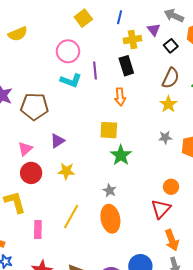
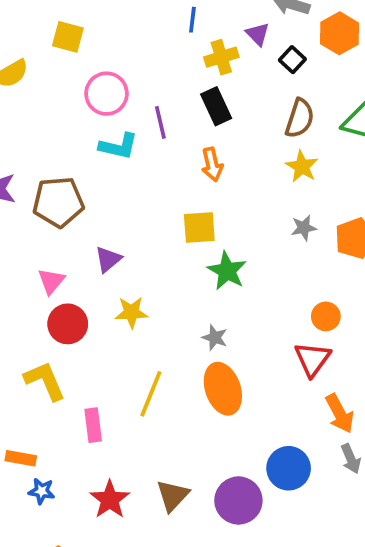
yellow square: (83, 18) -> (68, 37), moved, turned -30

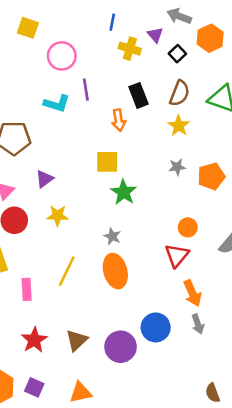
yellow cross: (221, 57) -> (130, 49), turned 30
pink circle: (106, 94) -> (62, 56), moved
black rectangle: (216, 106) -> (138, 95), moved

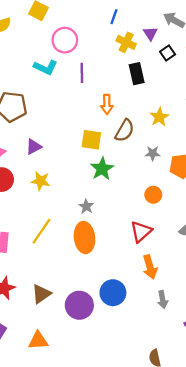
brown semicircle: (179, 93) -> (125, 131), moved
black rectangle: (138, 95) -> (137, 74), moved
cyan L-shape: (57, 103) -> (46, 67), moved
orange circle: (188, 227) -> (153, 195), moved
gray arrow: (198, 324) -> (163, 300), moved

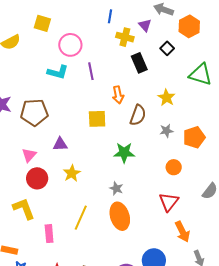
black square: (168, 53) -> (167, 48), moved
yellow square: (91, 140) -> (97, 119), moved
purple triangle: (34, 147) -> (60, 144), turned 35
green star: (102, 169) -> (124, 153), turned -30
yellow star: (41, 181) -> (72, 173), turned -30

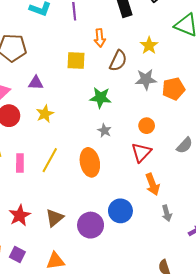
gray star: (166, 131) -> (146, 79), size x1.5
orange circle: (174, 167) -> (147, 126), moved
gray star: (116, 188) -> (104, 131), moved
pink rectangle: (49, 234) -> (20, 163), moved

